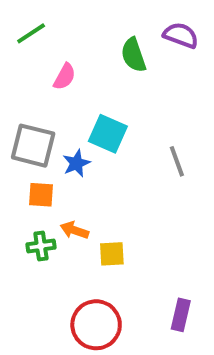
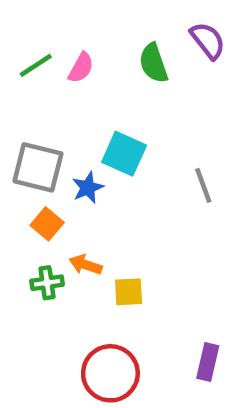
green line: (31, 33) -> (36, 65), moved
purple semicircle: (181, 35) -> (208, 41), turned 32
pink semicircle: (65, 77) -> (81, 68), moved
orange square: (41, 195) -> (47, 224), turned 36

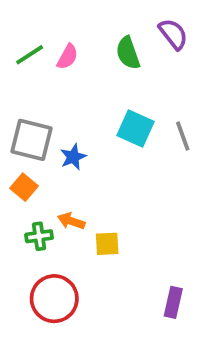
cyan square: (124, 154) -> (135, 129), moved
gray line: (203, 185) -> (183, 136), moved
orange square: (47, 224) -> (24, 187), moved
red circle: (110, 373) -> (54, 299), moved

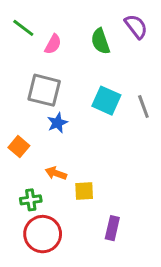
green line: (30, 55) -> (23, 28), moved, turned 70
gray square: (32, 140) -> (44, 90), moved
green cross: (39, 236) -> (31, 200), moved
purple rectangle: (173, 302) -> (112, 228), moved

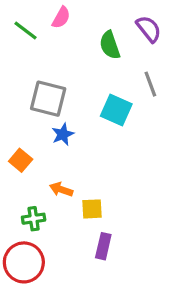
pink semicircle: (53, 44) -> (61, 18), moved
gray line: (143, 106) -> (150, 84), moved
purple rectangle: (112, 228) -> (103, 246), moved
red circle: (43, 234) -> (24, 262), moved

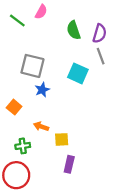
purple semicircle: (149, 29) -> (100, 33), moved, turned 54

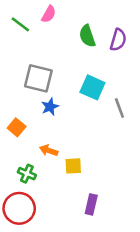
gray line: (101, 56) -> (119, 108), moved
green cross: (23, 146) -> (27, 174), turned 32
purple rectangle: (69, 164) -> (91, 204), moved

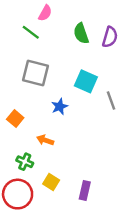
green line: (20, 24) -> (31, 32), moved
blue star: (50, 107) -> (60, 107), moved
yellow square: (73, 166) -> (51, 182), moved, turned 35

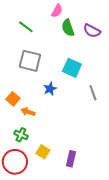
pink semicircle: (45, 13) -> (57, 11), moved
purple semicircle: (110, 37) -> (92, 31), turned 102
gray line: (111, 101) -> (93, 93), moved
orange arrow: (45, 140) -> (28, 112), moved

